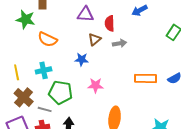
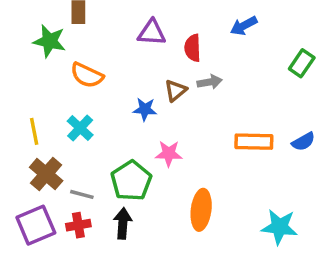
brown triangle: (95, 39) -> (176, 91), moved
cyan cross: (44, 70) -> (80, 128), turned -35
green pentagon: (61, 92) -> (131, 181), moved, turned 30

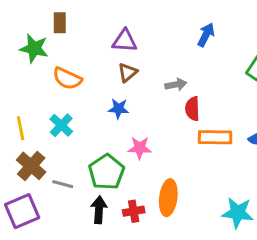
blue arrow: (244, 26) -> (206, 35), turned 145
red semicircle: (193, 48) -> (192, 109), moved
brown triangle: (176, 91) -> (128, 73), moved
red cross: (78, 225) -> (134, 211), moved

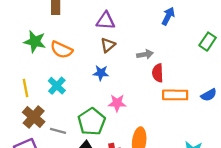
green star: (34, 48) -> (35, 42), moved

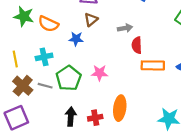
blue star: (101, 73) -> (76, 39), moved
cyan cross: (57, 86) -> (44, 57), turned 35
green pentagon: (92, 122) -> (69, 78), moved
gray line: (58, 131) -> (45, 86), moved

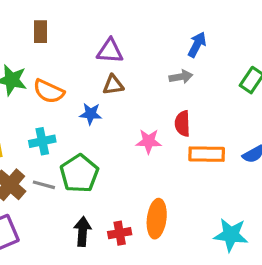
brown triangle: (91, 20) -> (113, 85), turned 32
gray arrow: (125, 28) -> (181, 77), moved
pink star: (99, 73) -> (149, 141), moved

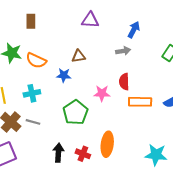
purple triangle: (110, 51) -> (90, 20), moved
green pentagon: (79, 174) -> (75, 112), moved
red cross: (120, 233) -> (83, 154), turned 32

